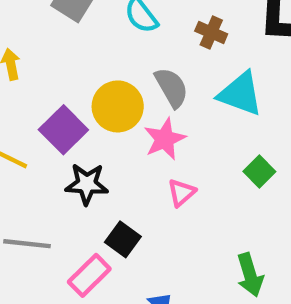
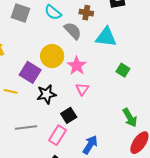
gray semicircle: (171, 88) -> (73, 31), moved
pink triangle: (181, 193) -> (82, 89), moved
black square: (123, 239) -> (69, 115), turned 35

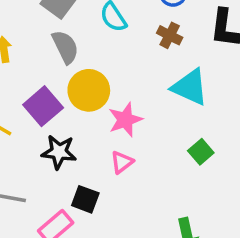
gray semicircle: (73, 31) -> (65, 47), moved
black square: (69, 115) -> (85, 199), turned 35

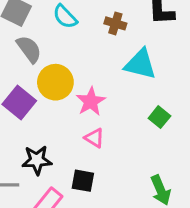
black star: (59, 152) -> (37, 160), moved
pink triangle: (122, 162) -> (94, 138), turned -40
black square: (85, 199) -> (83, 181), moved

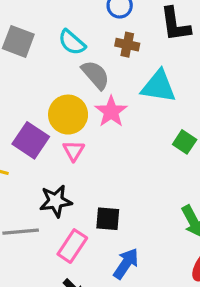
gray semicircle: (29, 49) -> (95, 75), moved
pink star: (91, 101) -> (111, 112), moved
pink triangle: (94, 138) -> (74, 151), moved, turned 35

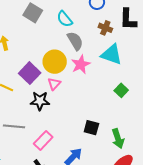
brown cross: (127, 45) -> (105, 28), moved
black star: (56, 201) -> (40, 101), moved
black square: (108, 219) -> (91, 128), moved

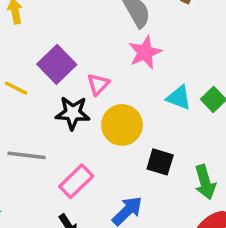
cyan triangle: (112, 54) -> (179, 98), moved, size x0.7
yellow circle: (55, 62) -> (122, 125), moved

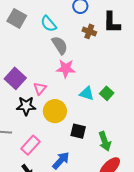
pink star: (145, 52) -> (66, 69), turned 30

